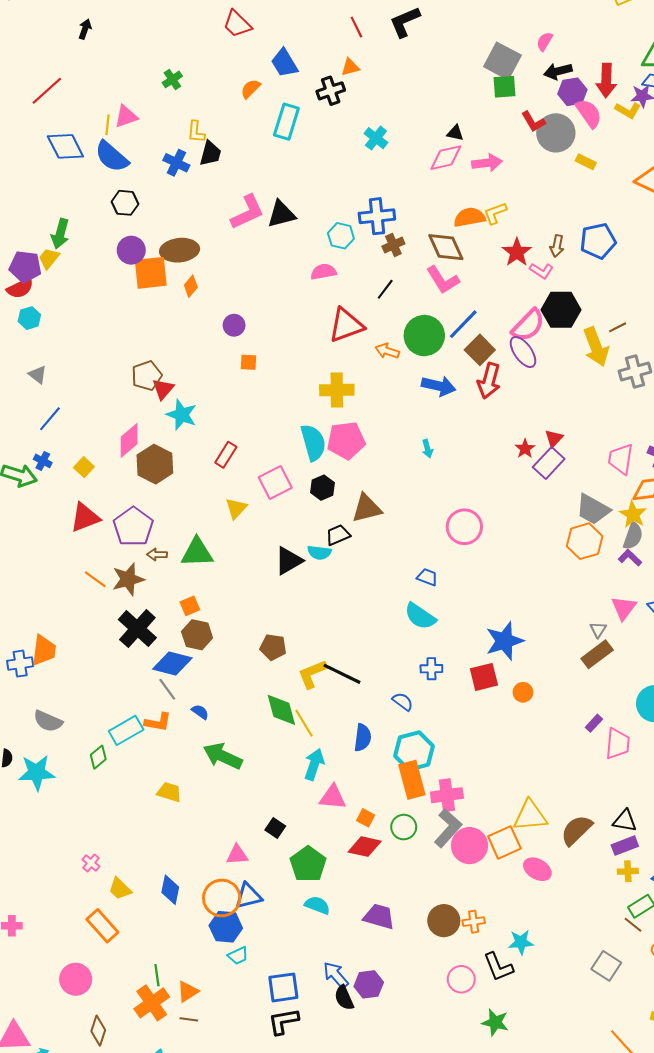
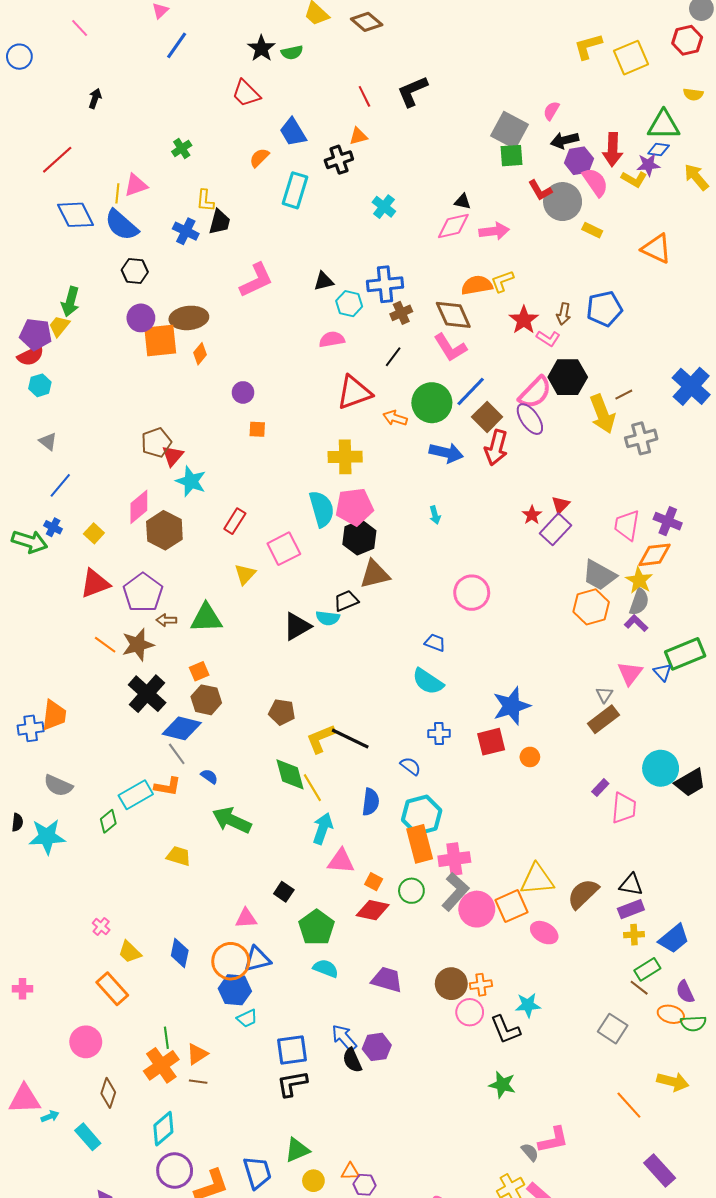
black triangle: (281, 214) -> (324, 281), moved, size x0.7
black hexagon: (322, 488) -> (359, 537), moved, size x1.4
pink circle: (461, 979) -> (470, 1012), moved

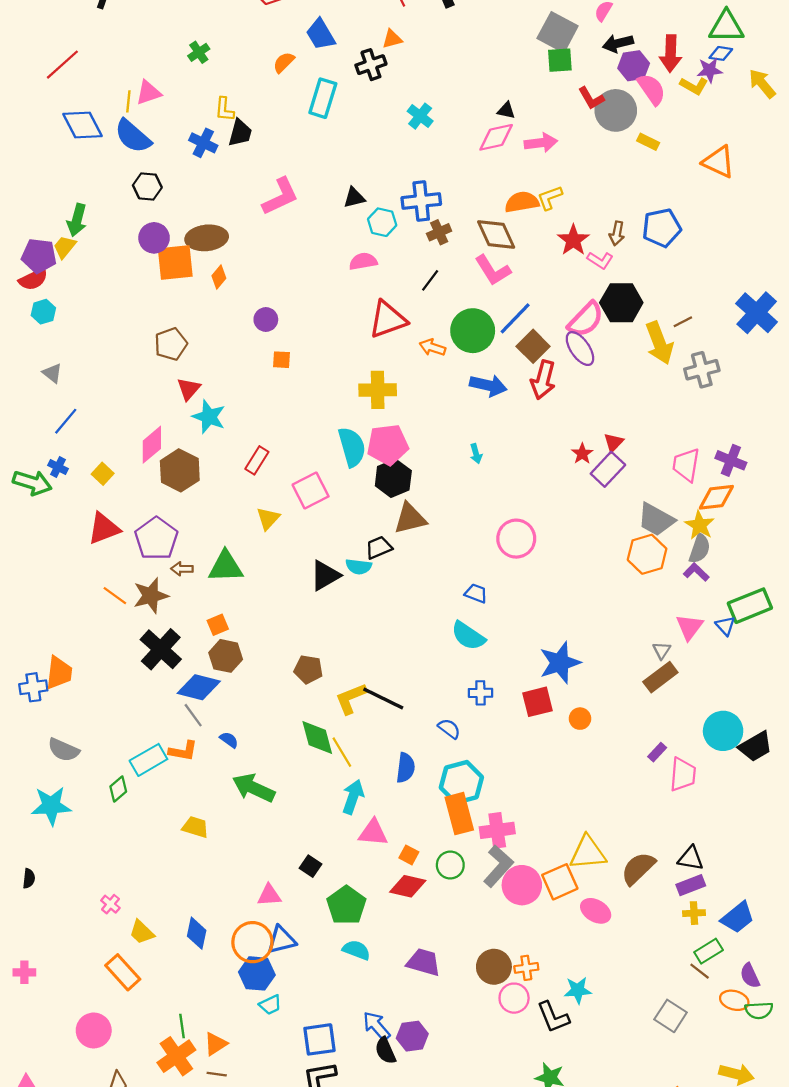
brown pentagon: (156, 443) -> (171, 344), moved
black semicircle: (17, 822) -> (29, 878), moved

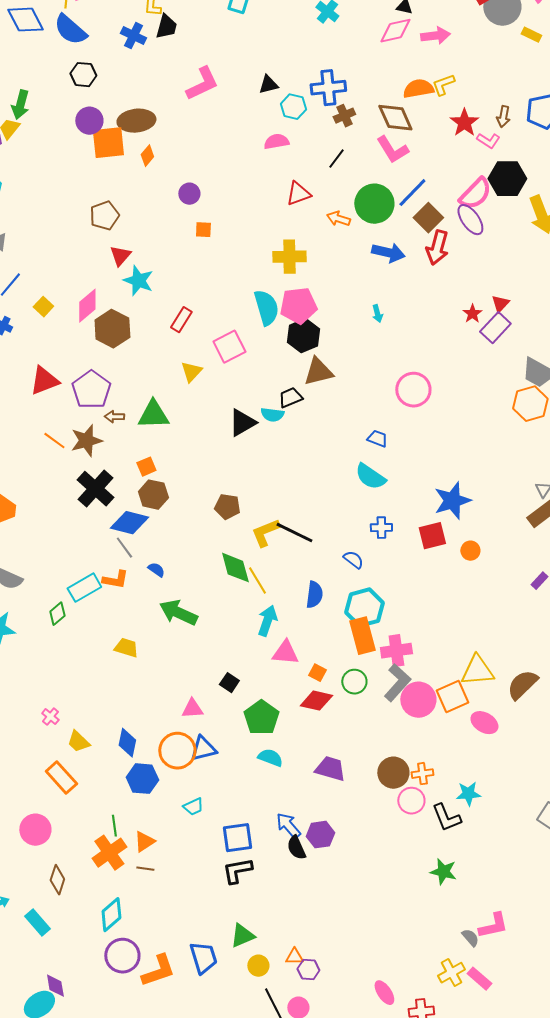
red triangle: (388, 319) -> (298, 194), size x0.7
yellow square: (103, 474) -> (43, 307), moved
blue hexagon: (257, 973) -> (142, 779), moved

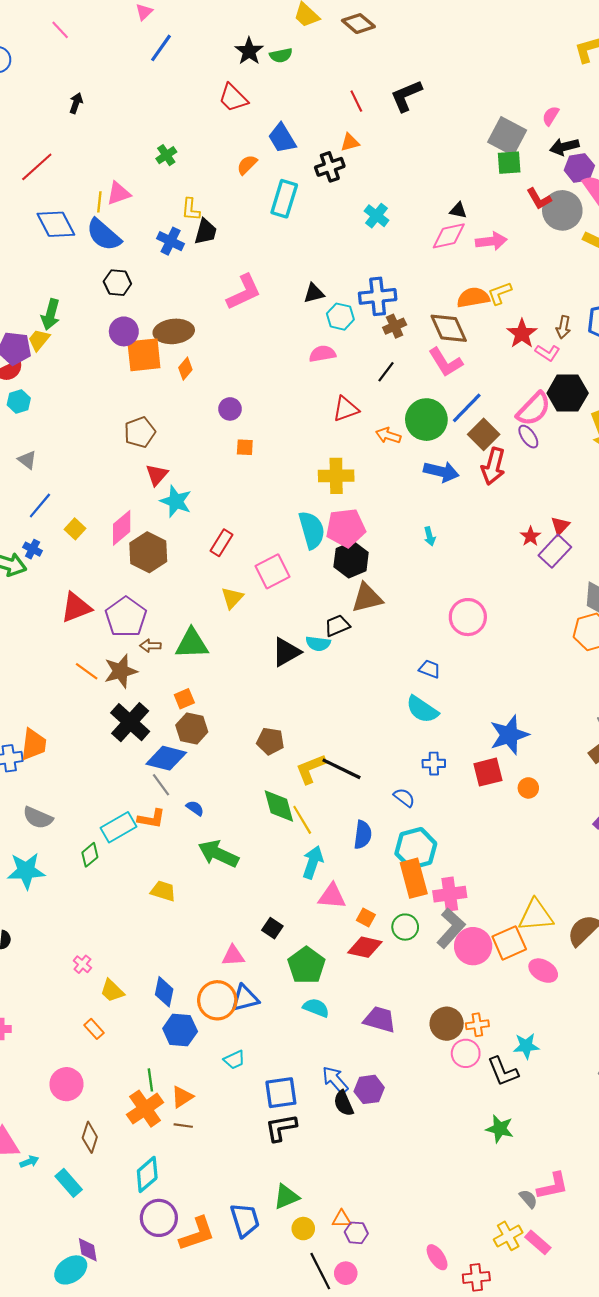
purple ellipse: (470, 220) -> (528, 437), size x0.7
orange rectangle: (61, 778) -> (94, 1029), size x0.6

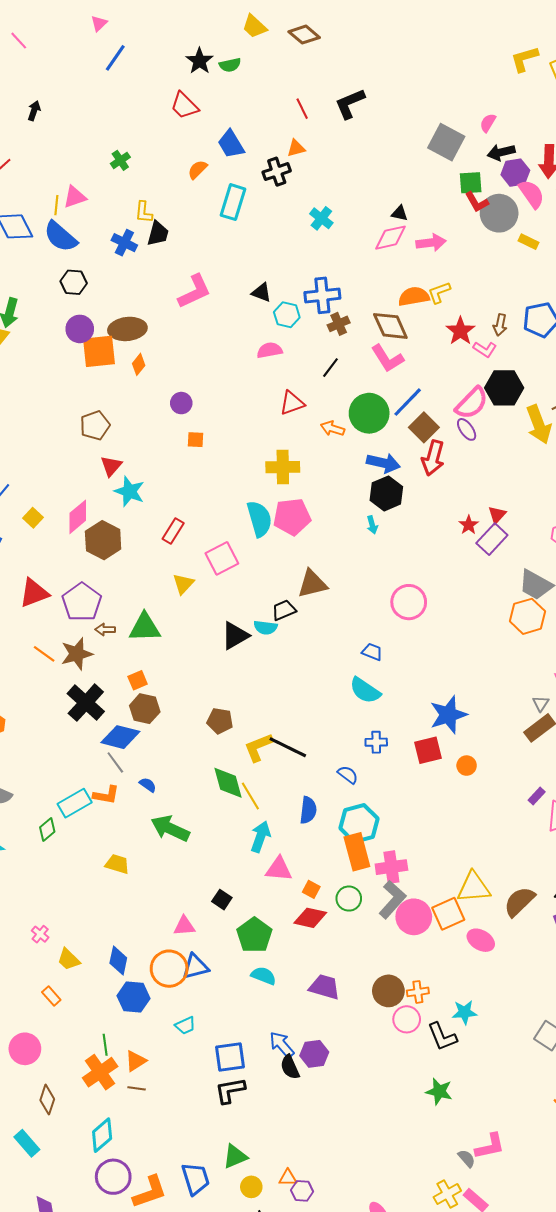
green square: (509, 163) -> (471, 183), moved
black triangle: (314, 293) -> (261, 292), turned 35
black hexagon: (351, 560) -> (386, 493), moved

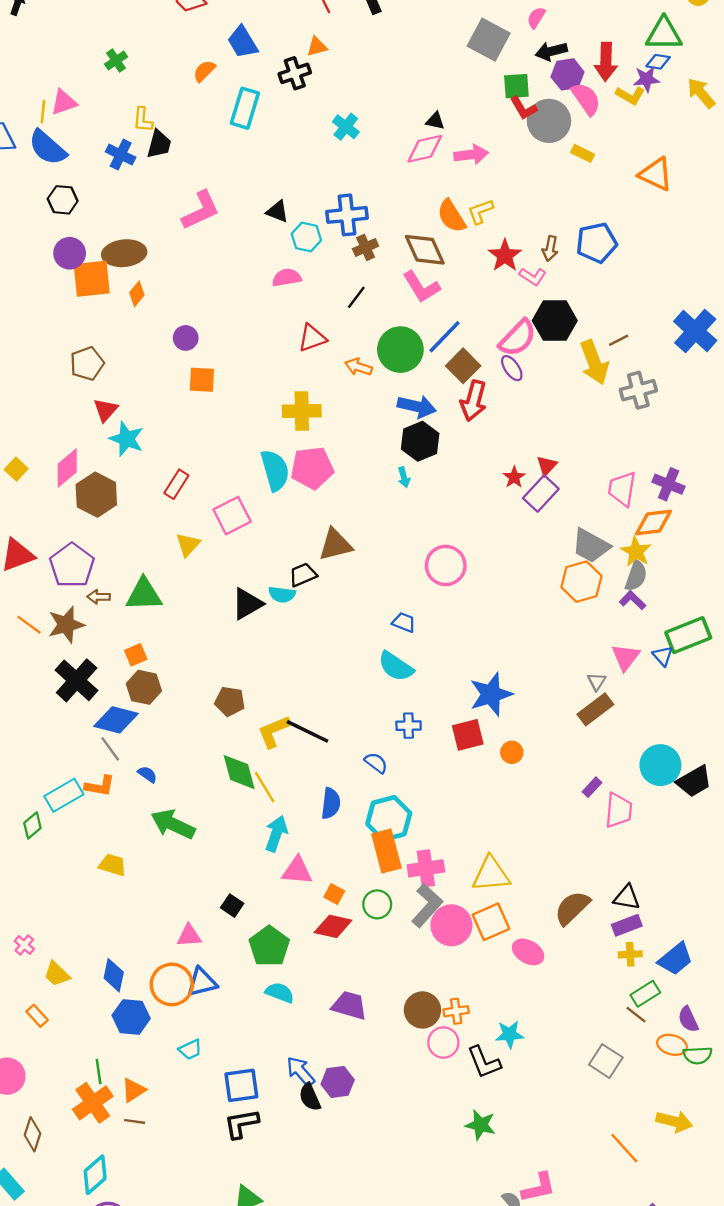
orange semicircle: (414, 296) -> (451, 216), turned -112
orange square: (195, 440) -> (202, 380), size x1.4
yellow triangle: (474, 887) -> (491, 874), moved

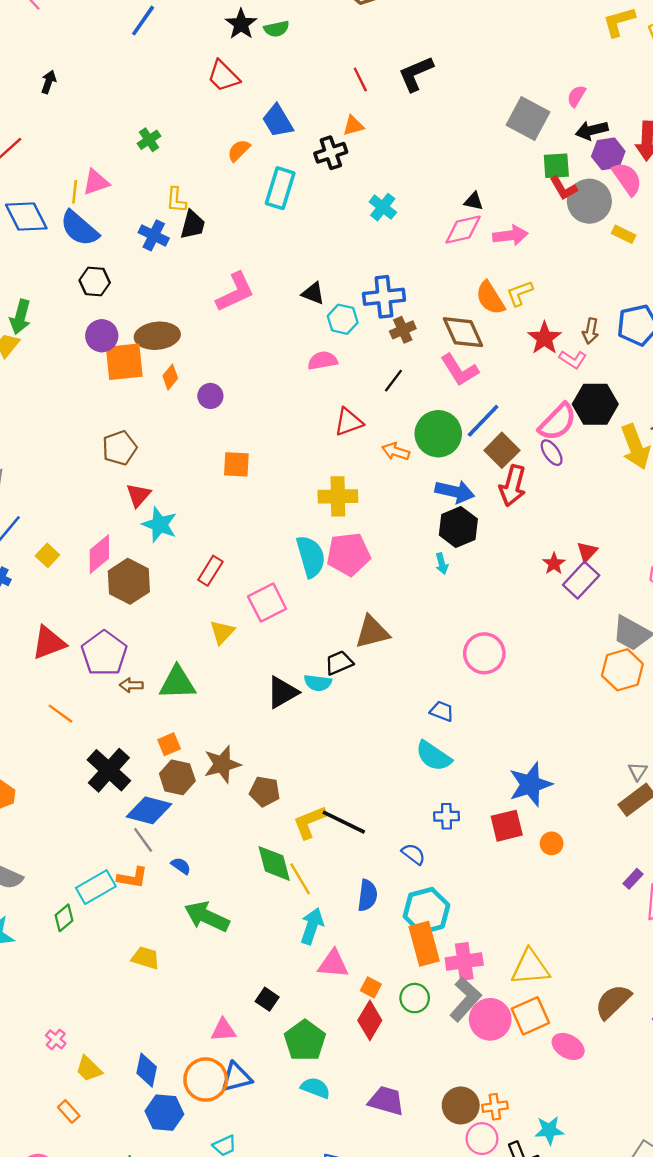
purple circle: (186, 338) -> (210, 396), moved
brown star: (66, 625) -> (222, 764), moved
red diamond: (333, 926) -> (370, 1020), turned -72

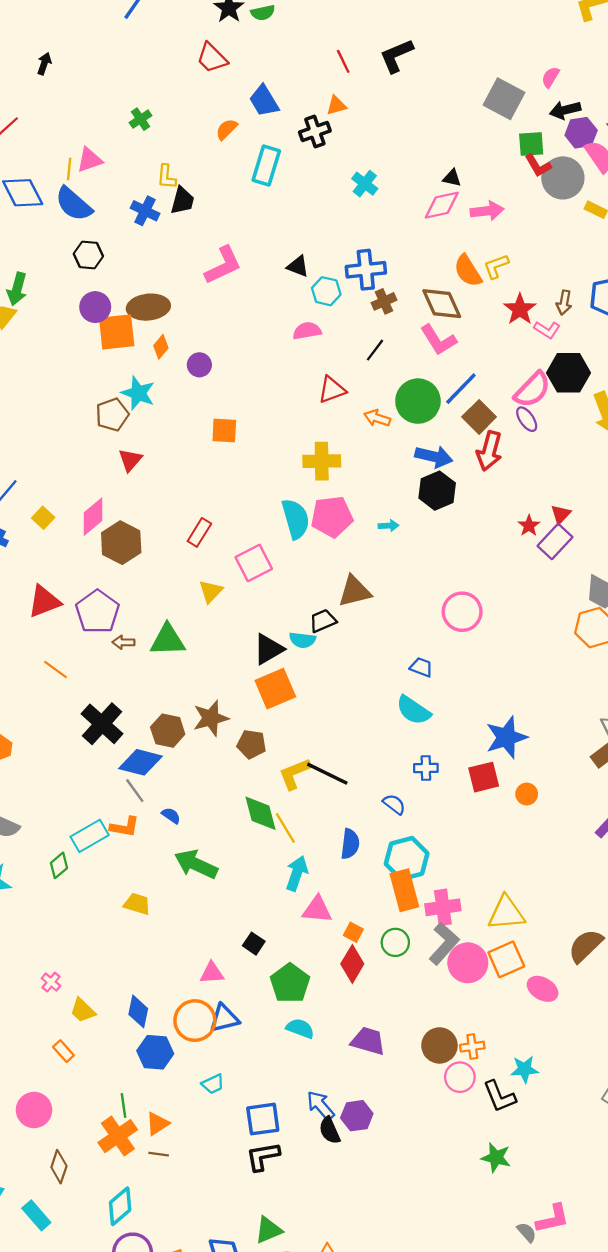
cyan star: (160, 525) -> (138, 393), moved
cyan arrow: (442, 564) -> (389, 526), moved, turned -78
orange square: (169, 744) -> (275, 689), moved, size x1.8

